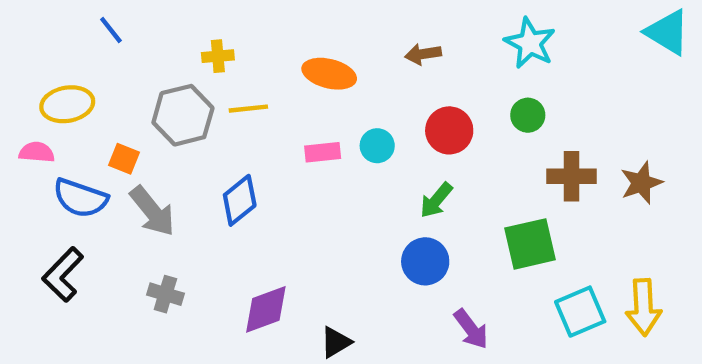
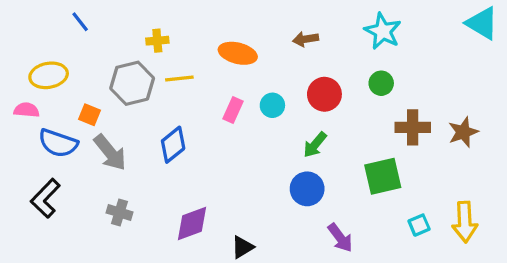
pink rectangle: (323, 152) -> (233, 110), turned -60
cyan square: (580, 312) -> (419, 225), size x0.6

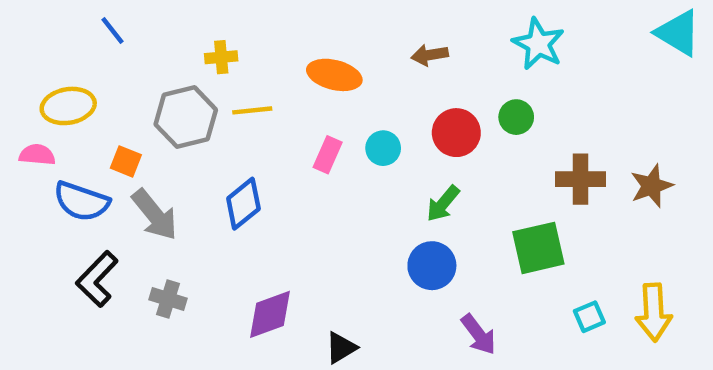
green circle: (381, 83) -> (516, 117), moved
black L-shape: (45, 198) -> (97, 279), moved

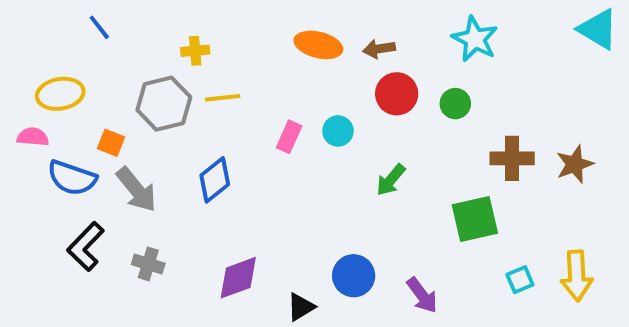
orange ellipse: (334, 75) -> (318, 45), moved
red circle: (456, 133) -> (397, 94), moved
blue circle: (432, 266) -> (354, 276), moved

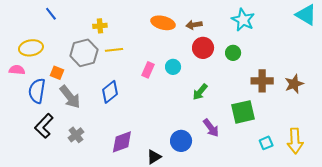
blue semicircle: (72, 178) -> (37, 91), turned 80
gray cross: (148, 264) -> (76, 135), turned 35
purple arrow: (422, 295) -> (211, 128), moved

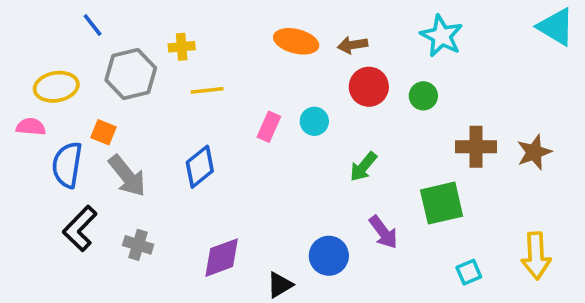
gray hexagon: (84, 53) -> (131, 74), moved
gray cross: (76, 135) -> (138, 245), turned -35
cyan square: (266, 143) -> (469, 272), moved

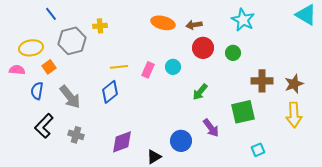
yellow line: (207, 90) -> (119, 67), moved
orange square: (104, 132) -> (49, 67), moved, turned 32
blue semicircle: (67, 165) -> (37, 91), size x0.7
yellow arrow: (536, 256) -> (294, 115), moved

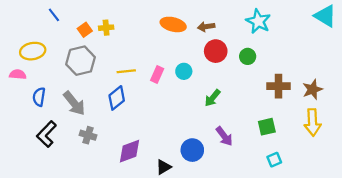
gray hexagon: (72, 41) -> (81, 61), moved
orange square: (49, 67) -> (85, 30), moved
green square: (243, 112) -> (267, 127), moved, size x0.7
gray cross: (76, 135) -> (88, 135), moved

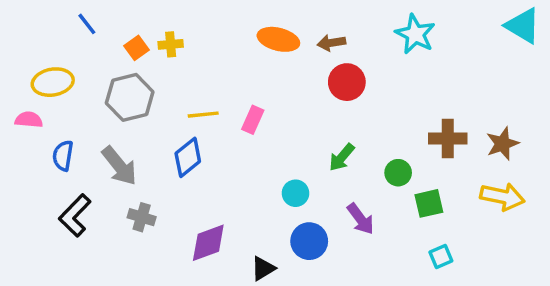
green circle: (248, 56) -> (398, 173), moved
cyan circle: (184, 71) -> (296, 193), moved
yellow arrow: (313, 122) -> (502, 197), turned -75

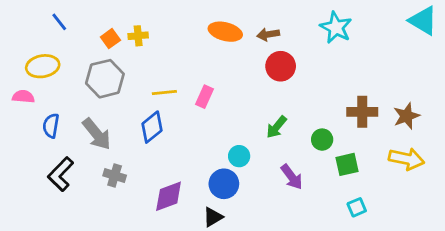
blue line: (87, 24) -> (59, 22), moved
blue circle: (309, 241) -> (224, 184), moved

